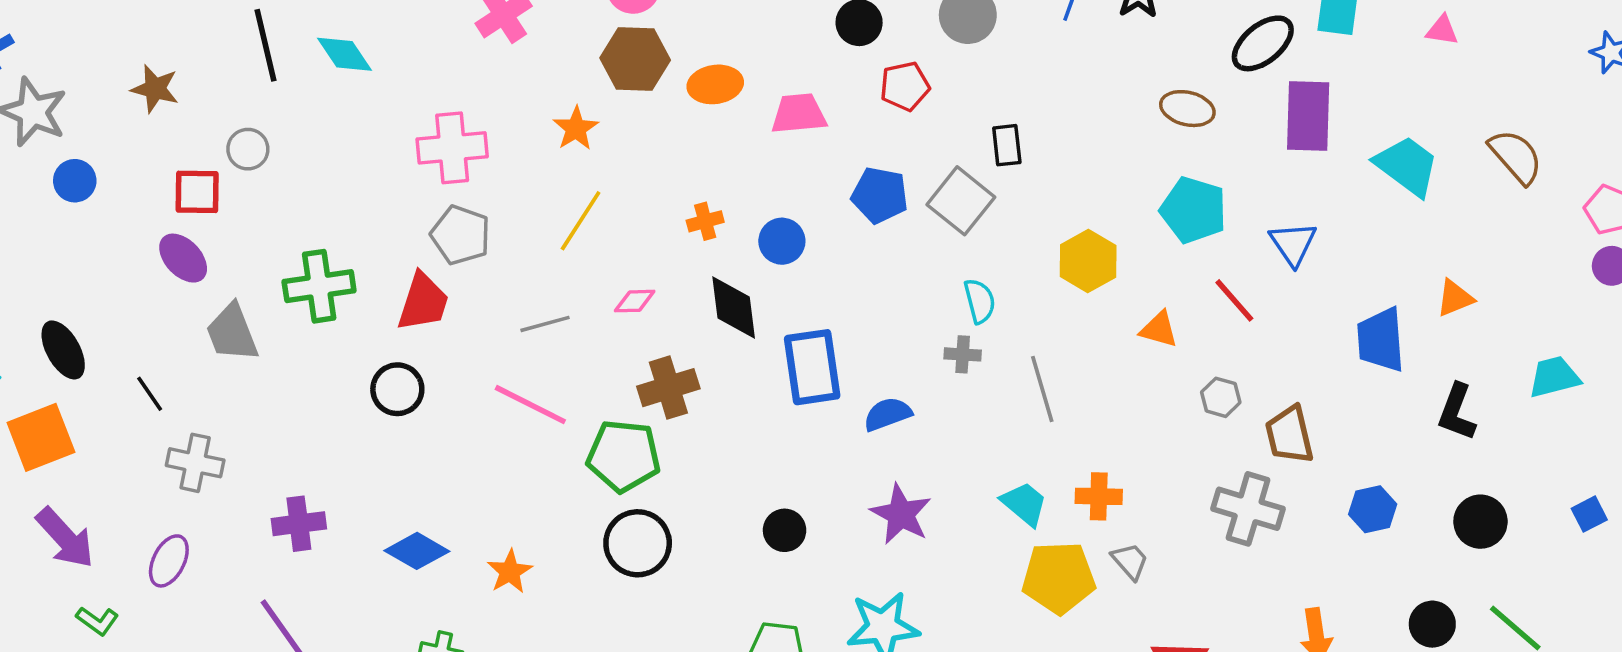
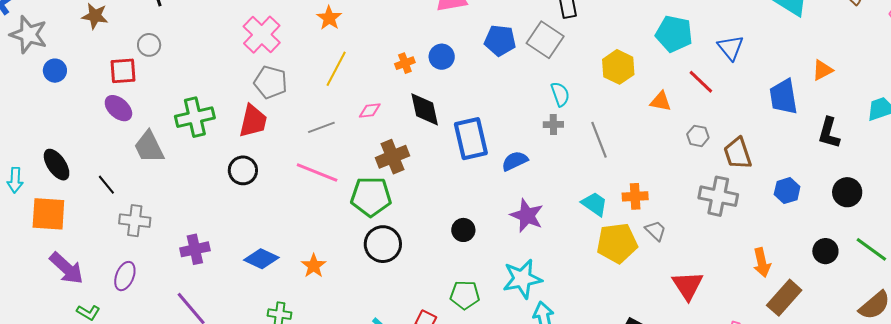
pink cross: (452, 148) -> (262, 35), turned -36
blue circle: (782, 241) -> (442, 57), moved
orange square: (41, 437) -> (48, 214), turned 30

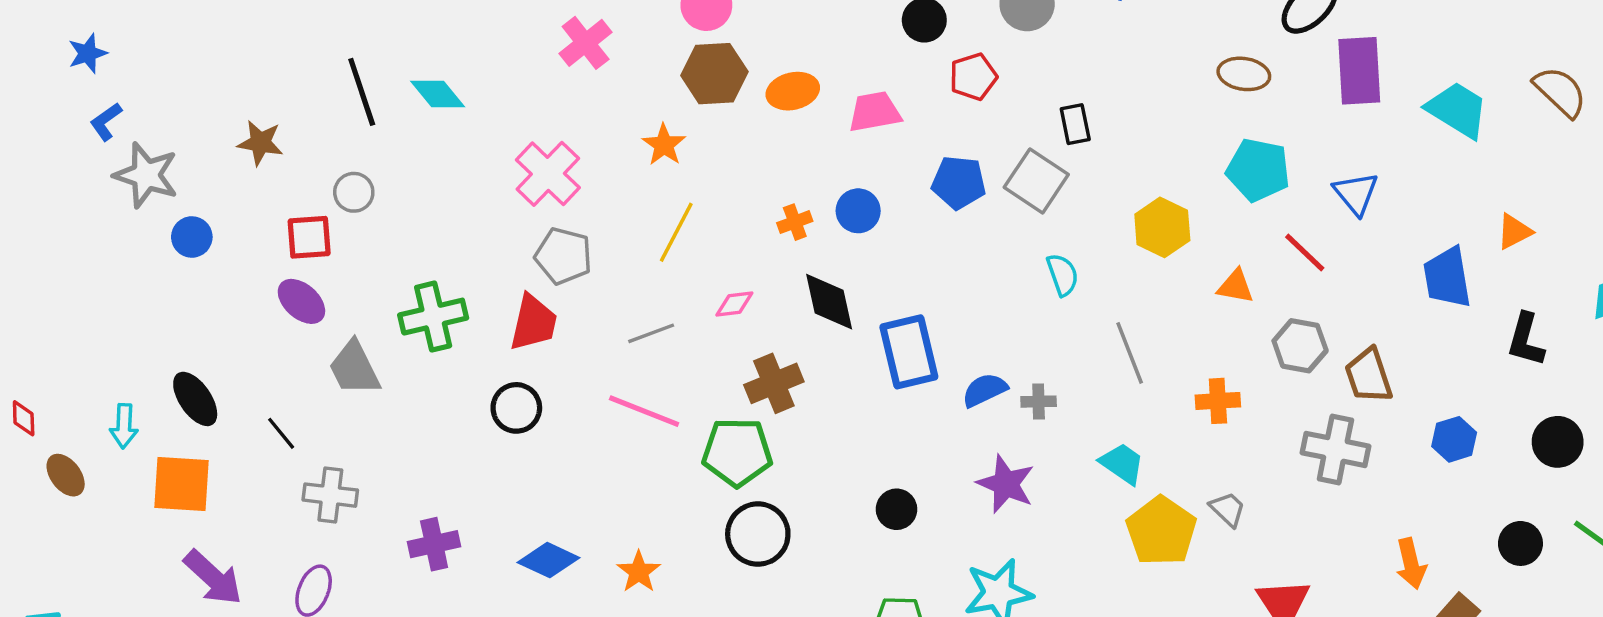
gray cross: (553, 124) -> (1039, 402), moved
gray hexagon: (698, 136) -> (1300, 346), size x1.4
orange cross: (635, 196) -> (1218, 401), moved
yellow pentagon: (617, 243) -> (1161, 531), turned -30

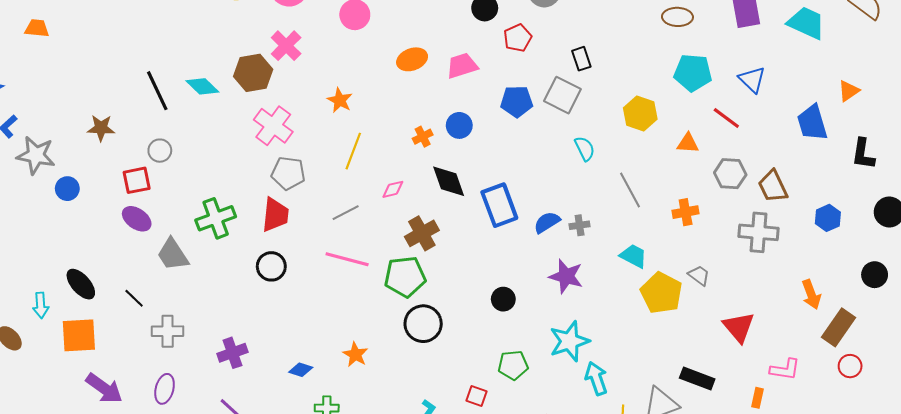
brown hexagon: (714, 74) -> (253, 73), moved
blue diamond: (549, 560) -> (301, 370), moved, size x0.7

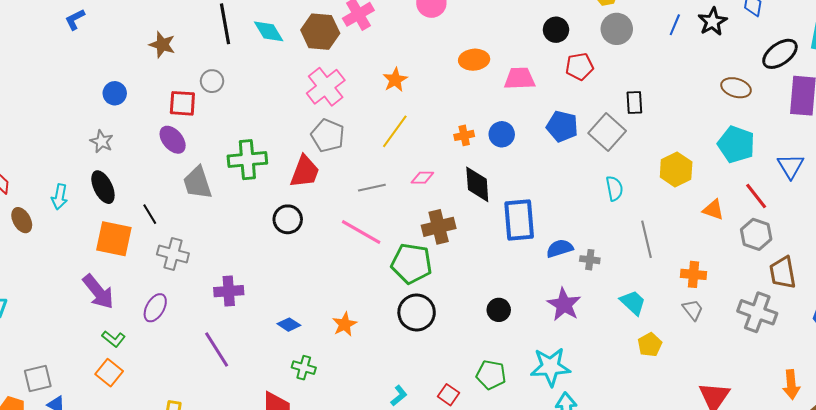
gray star: (36, 155) -> (102, 141), moved, size x0.6
gray hexagon: (730, 174) -> (756, 234), moved
gray trapezoid: (699, 275) -> (693, 310), moved
yellow pentagon: (661, 293) -> (650, 345), size x0.6
orange square: (79, 335) -> (114, 239), moved

